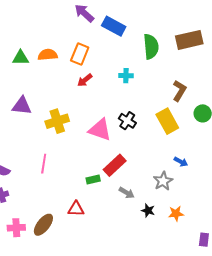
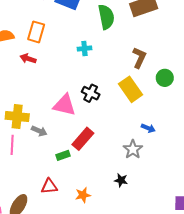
red arrow: (85, 80) -> (28, 59), moved, turned 63
yellow cross: (57, 121) -> (17, 116), moved, turned 30
gray arrow: (127, 193) -> (39, 131), moved
orange star: (176, 214) -> (83, 195), moved

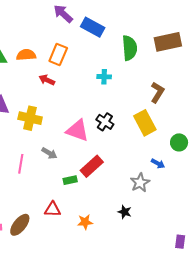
green circle: (165, 78) -> (179, 142), moved
yellow cross: (17, 116) -> (30, 118), moved

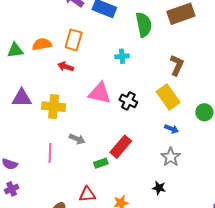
pink triangle: (77, 131) -> (100, 93), moved
blue arrow: (158, 163) -> (172, 129), moved

